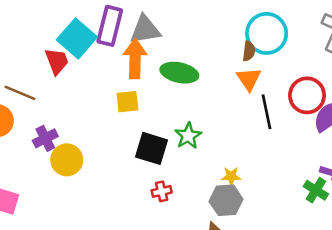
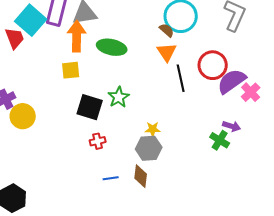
brown semicircle: (249, 51) -> (167, 30), turned -56

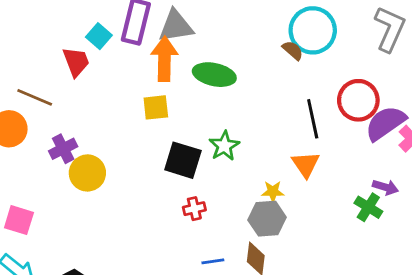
cyan square: (31, 20) -> (99, 36), size x0.6
orange triangle: (167, 52) -> (306, 164), moved

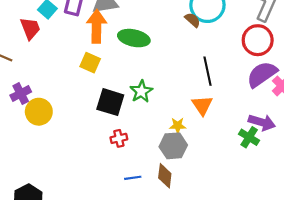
red circle: (358, 100) -> (258, 40), moved
yellow square: (156, 107) -> (90, 63), turned 30
purple arrow: (385, 187) -> (262, 122), size x1.4

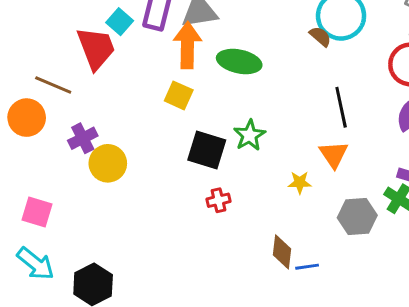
red trapezoid: (30, 28) -> (96, 48), size x1.4
gray hexagon: (173, 146) -> (357, 216), moved
blue line: (133, 178) -> (307, 267), moved

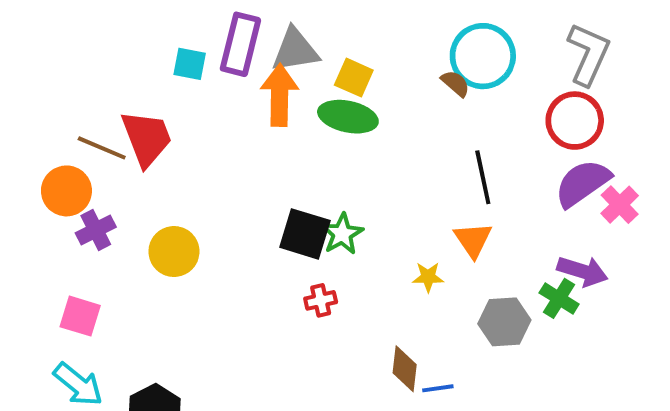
cyan square: (120, 22) -> (190, 64), turned -30
red trapezoid: (96, 48) -> (147, 138), moved
yellow square: (179, 95) -> (354, 78), moved
green star: (250, 135) -> (342, 234), moved
purple cross: (83, 138) -> (96, 230), moved

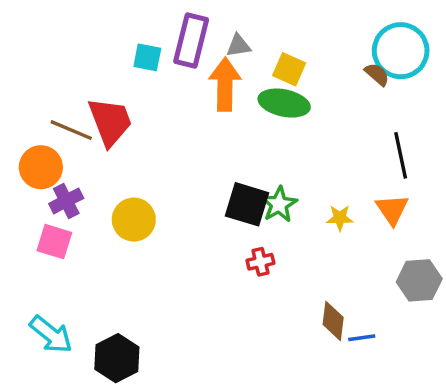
gray triangle: (295, 50) -> (238, 46), size x0.6
yellow star: (428, 277) -> (340, 218), moved
pink square: (80, 316) -> (54, 242), moved

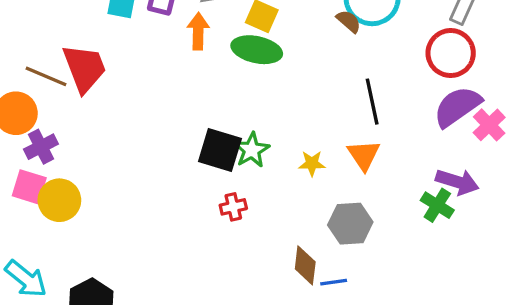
orange arrow: (225, 84) -> (198, 31), size x0.7
yellow circle: (134, 220) -> (59, 200), moved
gray hexagon: (419, 280) -> (350, 224), moved

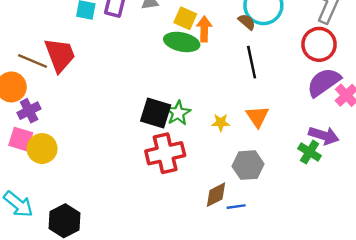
orange arrow: (198, 31) -> (204, 29), moved
black line: (372, 102) -> (252, 62), moved
red cross: (233, 207) -> (165, 153), size x2.0
brown diamond: (305, 265) -> (216, 195), turned 56

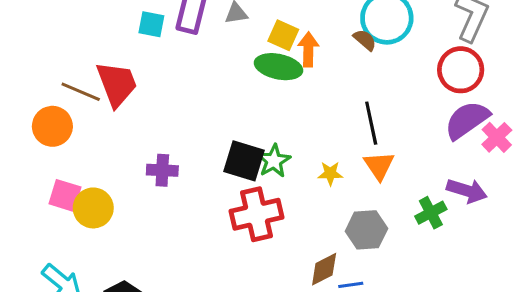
black line: (252, 62) -> (371, 123), moved
purple cross: (29, 111) -> (162, 170), moved, turned 30
green cross: (310, 152) -> (431, 213), moved, turned 30

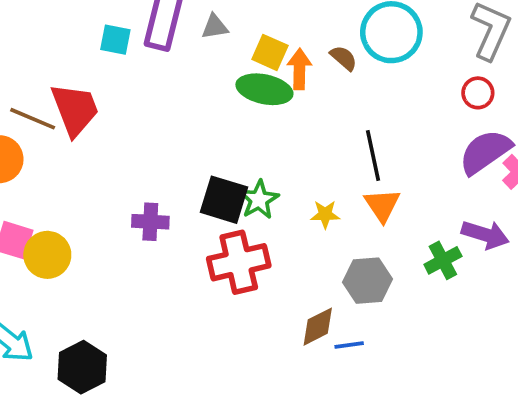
brown semicircle: (365, 40) -> (344, 58), moved
red circle: (461, 70) -> (478, 93), size x0.6
purple cross: (162, 170) -> (150, 222), moved

